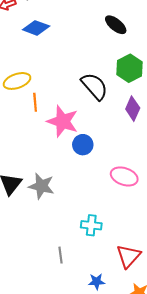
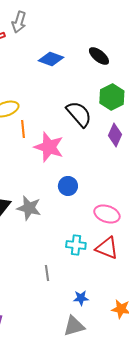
blue diamond: (36, 28) -> (51, 59), moved
blue circle: (83, 145) -> (68, 186), moved
pink ellipse: (124, 176) -> (107, 214), moved
red triangle: (128, 256) -> (107, 248), moved, turned -50

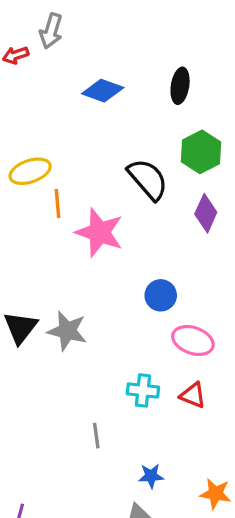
black ellipse: (99, 56) -> (180, 86), turned 60
blue circle: (68, 186) -> (161, 295), moved
red triangle: (107, 248) -> (193, 395), size x0.7

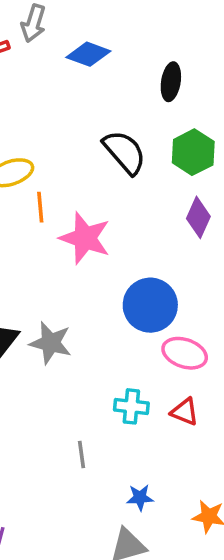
blue diamond: (103, 91) -> (88, 54), moved
black semicircle: (148, 179) -> (124, 152), moved
blue circle: (161, 295) -> (150, 305), size x1.6

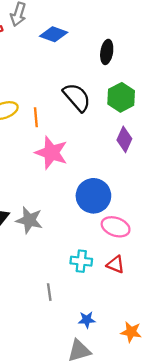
orange line: (40, 207) -> (36, 117), moved

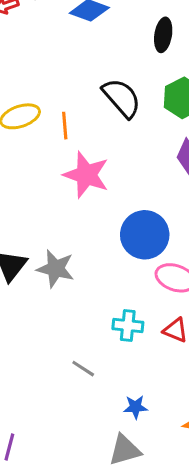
gray line: (49, 292) -> (83, 369), turned -49

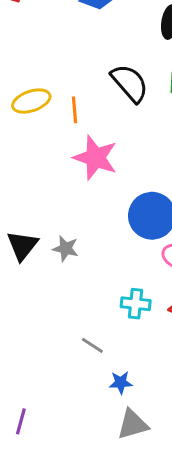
gray star: (56, 269) -> (66, 249), size x0.7
blue star: (135, 407) -> (121, 383), moved

